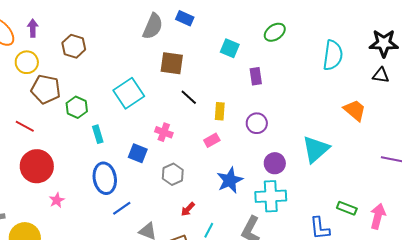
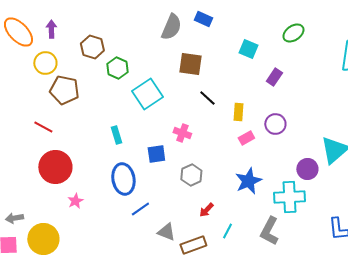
purple rectangle: (256, 76) -> (274, 77), turned 42
green hexagon: (77, 107) -> (117, 68), moved
pink rectangle: (212, 140) -> (246, 138), moved
blue square: (138, 153) -> (156, 154), turned -30
purple circle: (275, 163) -> (307, 169), moved

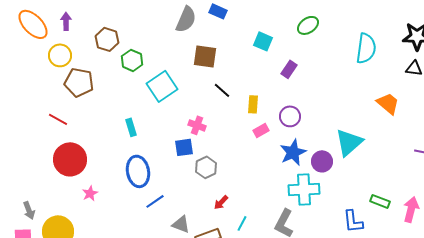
blue square: (156, 154) -> (184, 147), moved
blue star: (248, 181) -> (293, 152), moved
gray arrow: (14, 218) -> (29, 210), turned -102

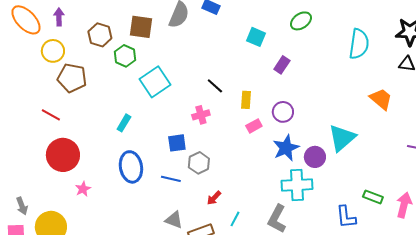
brown square: (205, 56) -> (141, 27), moved
pink cross: (197, 125) -> (201, 115), moved, turned -36
cyan rectangle: (131, 127) -> (124, 123), turned 48
blue line: (155, 201) -> (171, 179), moved, turned 48

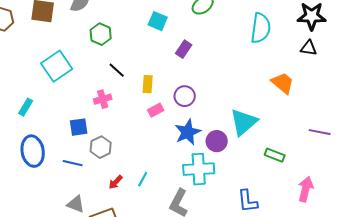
green hexagon: (125, 56) -> (101, 34), moved
green rectangle: (373, 197) -> (275, 155), moved
cyan line: (235, 219) -> (143, 179), moved

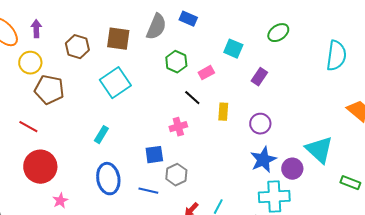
cyan square: (57, 66) -> (115, 83), moved
pink rectangle: (156, 110) -> (206, 73), moved
cyan triangle: (244, 122) -> (319, 150), turned -36

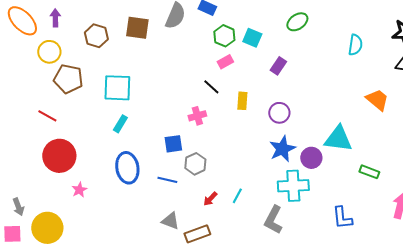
cyan semicircle: (336, 56) -> (355, 45), size x0.7
green hexagon: (176, 62) -> (224, 36), moved
cyan square: (115, 83) -> (117, 88), moved, turned 36
cyan triangle: (319, 150) -> (338, 139), turned -36

